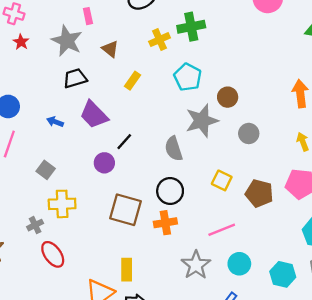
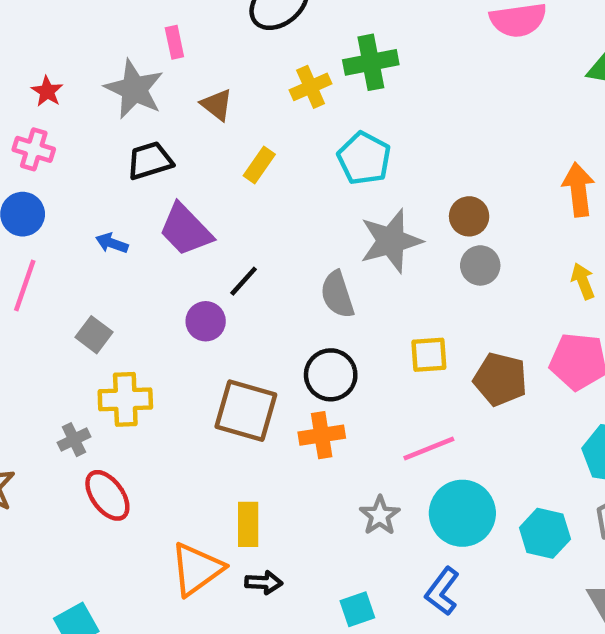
pink cross: (14, 14) -> (34, 149), moved
brown circle: (228, 97) -> (469, 216), moved
yellow square: (222, 180) -> (429, 355), turned -30
cyan circle: (239, 264) -> (462, 513), size x1.5
gray star: (196, 265) -> (380, 515), size x0.7

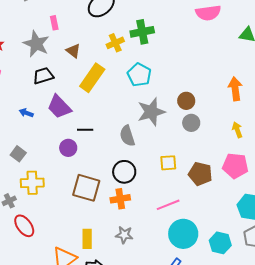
yellow rectangle: (259, 165) -> (92, 78), size x1.8
black line: (244, 281) -> (85, 130), turned 49
gray star: (380, 515) -> (124, 235), moved, turned -30

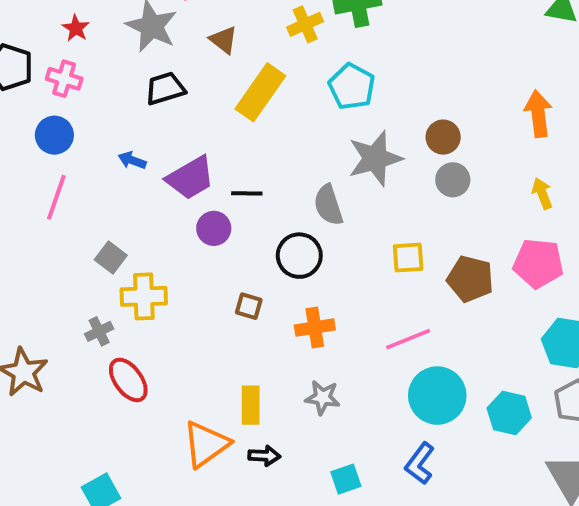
purple trapezoid: (59, 107) -> (190, 178), moved, turned -76
gray square: (18, 154) -> (111, 258), moved
black circle: (124, 172) -> (299, 256), moved
brown square: (86, 188) -> (249, 306), size x0.5

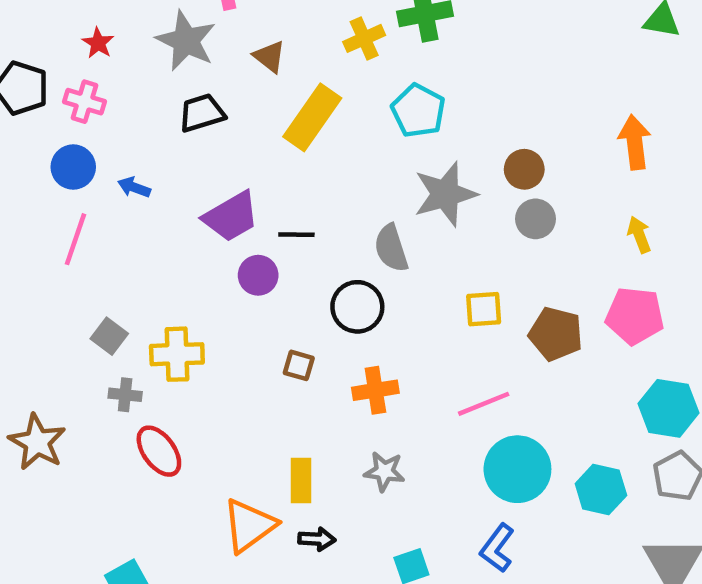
blue arrow: (132, 160) -> (134, 187), moved
gray square: (111, 258) -> (109, 336), moved
gray cross: (99, 331) -> (125, 395), turned 32

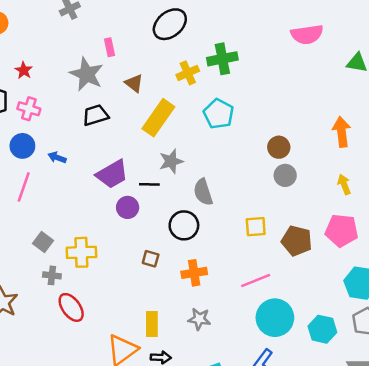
red star: (98, 43) -> (24, 70), moved
gray star: (445, 194) -> (171, 161), moved, size x0.7

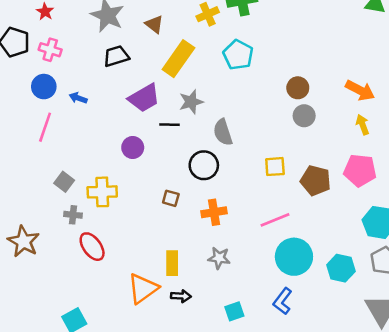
orange arrow: (342, 132) -> (360, 90), moved, turned 124
purple trapezoid: (112, 174) -> (144, 98), moved
purple circle: (128, 207) -> (133, 147), moved

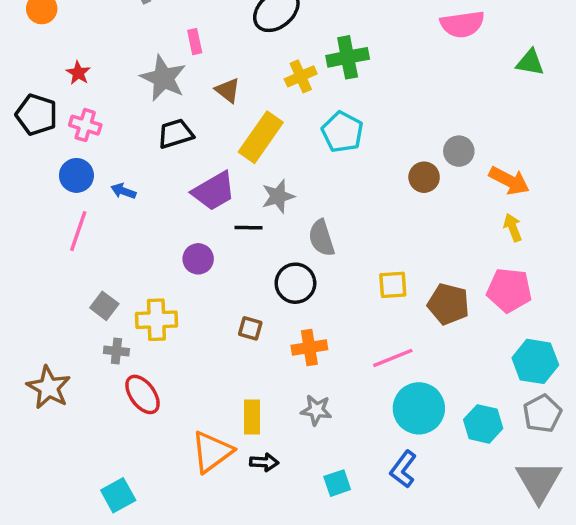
gray circle: (304, 116) -> (459, 151), moved

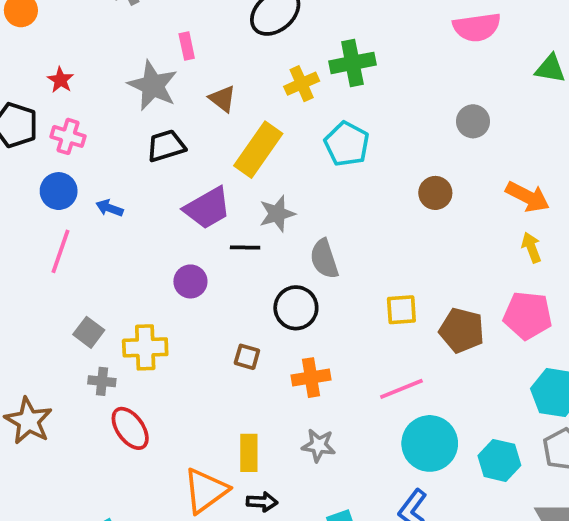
gray circle: (459, 151) -> (473, 121), moved

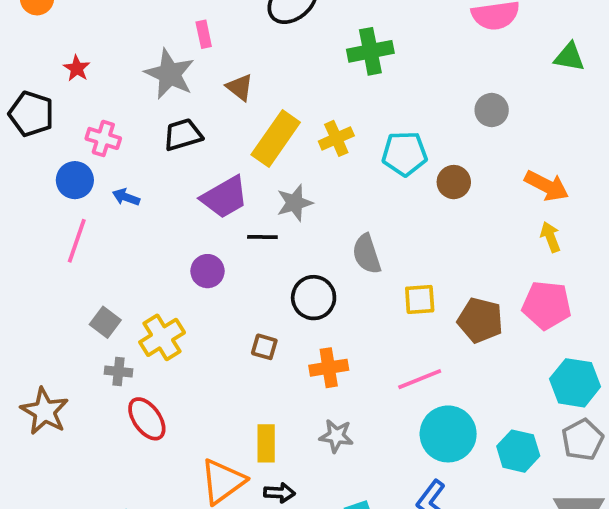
yellow cross: (302, 84) -> (336, 138), moved
pink cross: (68, 136) -> (103, 138), moved
cyan pentagon: (347, 144) -> (405, 154), moved, turned -30
gray semicircle: (324, 259) -> (367, 254), moved
yellow cross: (145, 347) -> (162, 337), turned -30

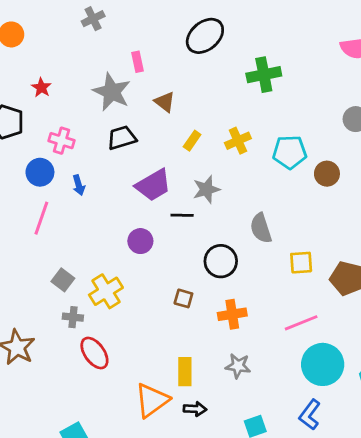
yellow rectangle: (276, 138) -> (192, 141), size x0.5
blue arrow: (126, 197) -> (79, 185), turned -126

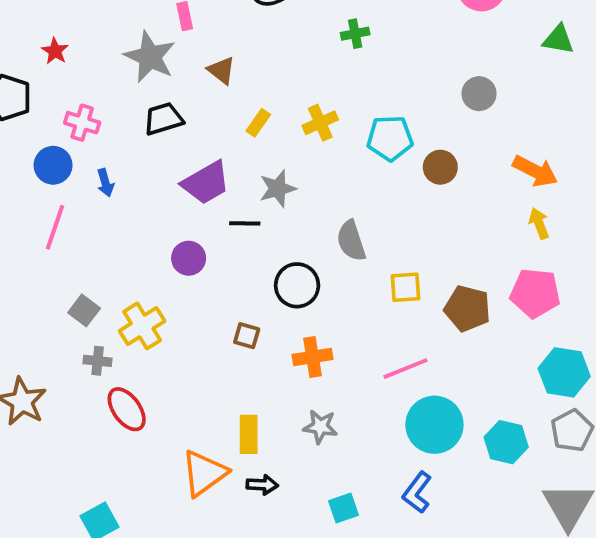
green cross: (264, 75) -> (355, 34), size x0.6

